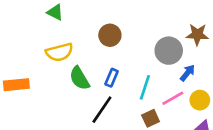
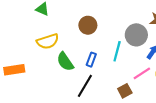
cyan line: (145, 87) -> (117, 51), moved

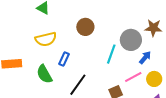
blue rectangle: (91, 60) -> (64, 59), moved
green semicircle: (65, 62) -> (44, 74), moved

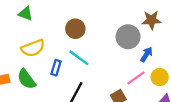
cyan line: (111, 54) -> (79, 58), moved, turned -66
green semicircle: (44, 74) -> (26, 79), moved

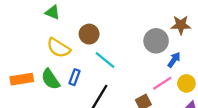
brown circle: (75, 29) -> (89, 34), moved
yellow semicircle: (33, 48) -> (59, 48), turned 50
blue rectangle: (56, 68) -> (75, 77), moved

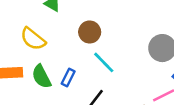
yellow semicircle: (59, 48) -> (33, 39), moved

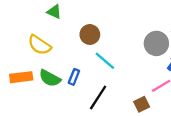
green semicircle: (41, 77) -> (50, 78), turned -30

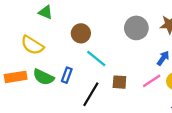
gray circle: (156, 43) -> (136, 28), moved
brown square: (142, 104) -> (119, 82), moved, turned 32

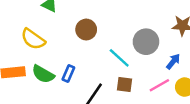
gray circle: (136, 28) -> (146, 42), moved
cyan line: (96, 58) -> (119, 58), moved

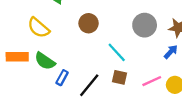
gray circle: (146, 42) -> (145, 25), moved
blue arrow: (173, 62) -> (171, 52), moved
blue rectangle: (68, 74) -> (62, 78), moved

